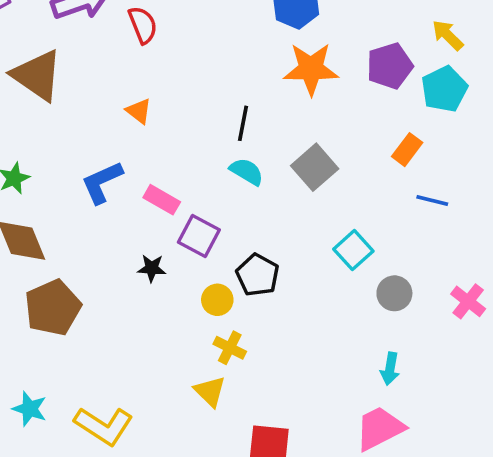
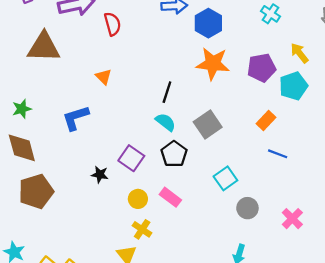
brown triangle: (37, 75) -> (44, 47), turned -40
pink rectangle: (162, 200) -> (170, 197), moved
black pentagon: (258, 275) -> (174, 154), moved

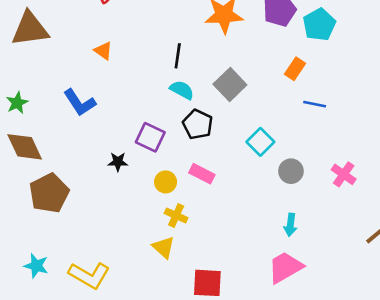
blue L-shape: (76, 118) -> (80, 103), turned -96

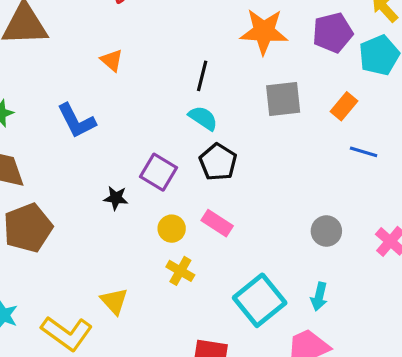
gray square: (230, 85) -> (283, 99), moved, turned 32
cyan square: (260, 142) -> (260, 300), moved, size x1.5
yellow triangle: (163, 247) -> (114, 301), moved

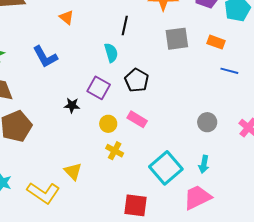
orange rectangle: (344, 106) -> (216, 42), turned 72
cyan semicircle: (203, 118) -> (111, 53), moved, turned 42

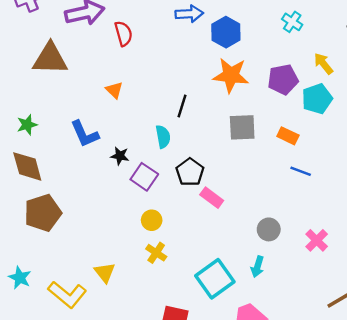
black star: (72, 105) -> (120, 156), moved
pink rectangle: (137, 119) -> (212, 198), moved
cyan arrow: (204, 164) -> (257, 267), moved

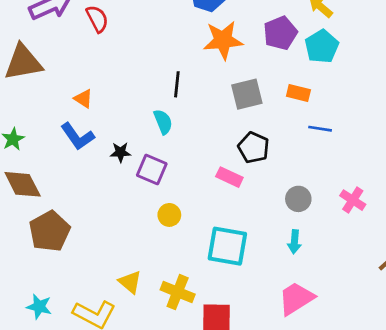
orange triangle: (114, 90) -> (83, 99), moved
black pentagon: (190, 172) -> (254, 148), moved
yellow cross: (156, 253) -> (178, 292), moved, size x1.4
cyan square: (215, 279) -> (227, 246), moved, turned -33

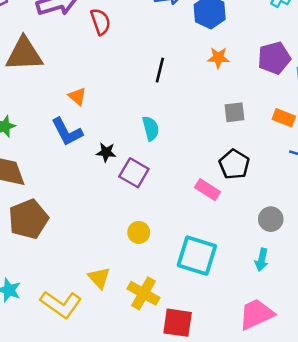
orange star: (223, 40) -> (218, 58), size x0.6
black line: (177, 84) -> (160, 70), moved
gray square: (247, 94) -> (234, 112), size x0.7
yellow circle: (169, 215) -> (139, 232), moved

